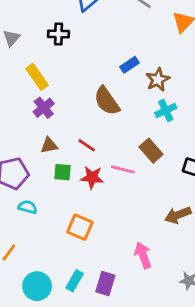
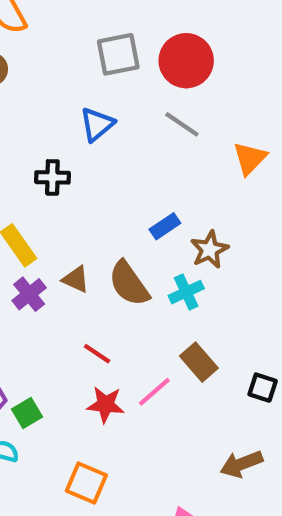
cyan cross: (166, 110) -> (186, 292), moved
brown triangle: (49, 145) -> (76, 279), moved, turned 36
pink line: (123, 169) -> (154, 392), turned -55
green square: (62, 172) -> (27, 413), moved, turned -36

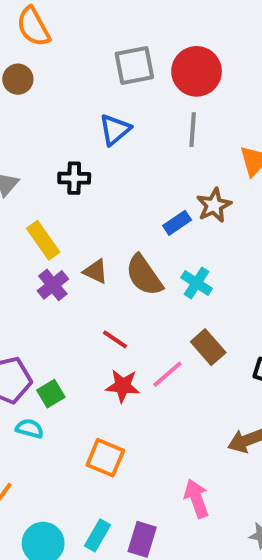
gray line: (182, 124) -> (193, 130), turned 60
brown star: (210, 250) -> (214, 205), moved
cyan cross: (186, 292) -> (197, 283), turned -32

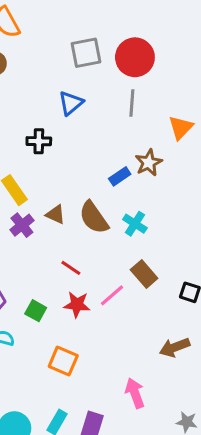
green square: (51, 394) -> (36, 311), moved, turned -30

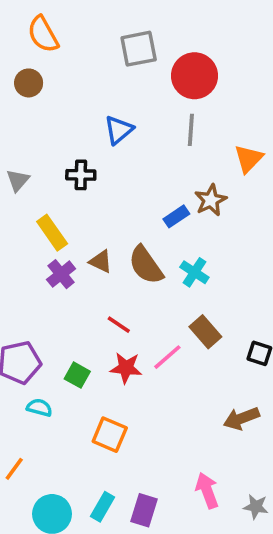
gray square: (86, 53) -> (139, 49), moved
pink arrow: (135, 393) -> (207, 490), moved

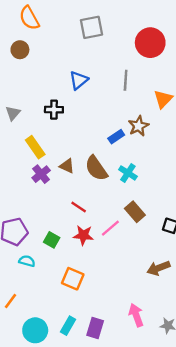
red circle: (194, 76) -> (150, 43), moved

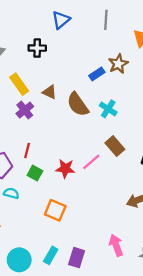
brown triangle: (67, 166) -> (50, 92), moved
red line: (79, 207) -> (27, 151), moved, turned 70

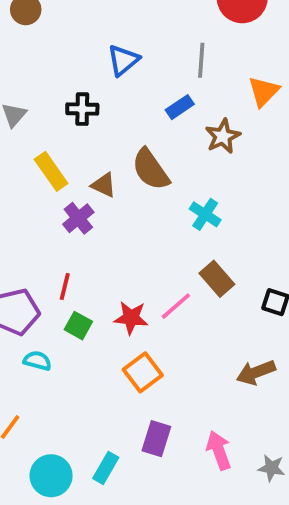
blue rectangle: (97, 74) -> (180, 107), moved
brown semicircle: (78, 104) -> (151, 169), moved
purple cross: (25, 110) -> (78, 218), moved
orange square: (55, 210) -> (143, 372), moved, turned 30
purple rectangle: (77, 258) -> (156, 439), moved

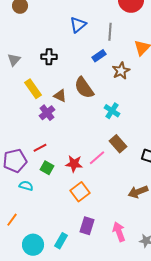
blue triangle: (123, 60) -> (78, 25), moved
red line: (65, 287) -> (40, 148), turned 48

